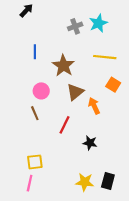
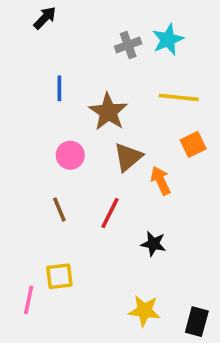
orange square: (113, 85) -> (193, 144), turned 32
brown line: (35, 113) -> (59, 209), moved
black rectangle: (108, 181) -> (197, 322), moved
pink line: (30, 183) -> (29, 300), moved

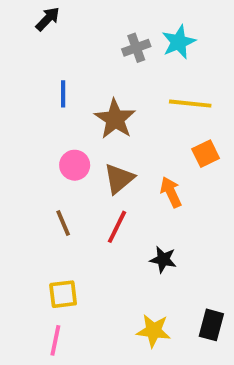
brown triangle: (128, 157) -> (119, 179), moved
pink line: (29, 300) -> (55, 340), moved
black rectangle: (197, 322) -> (211, 325), moved

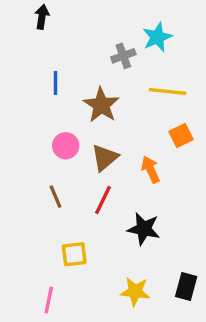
black arrow: (48, 19) -> (42, 17), turned -35
gray cross: (136, 48) -> (123, 56), moved
black star: (163, 260) -> (144, 229), size x1.4
yellow square: (63, 294) -> (74, 254), moved

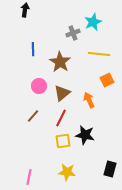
brown line: (56, 197) -> (33, 116), turned 64
yellow square: (74, 254) -> (63, 141), moved
yellow star: (135, 292) -> (67, 172), moved

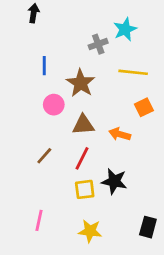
pink circle: (39, 86) -> (54, 105), moved
brown triangle: (62, 93) -> (83, 125), turned 36
orange arrow: (89, 100) -> (120, 134), turned -49
pink line: (29, 177) -> (39, 220), moved

